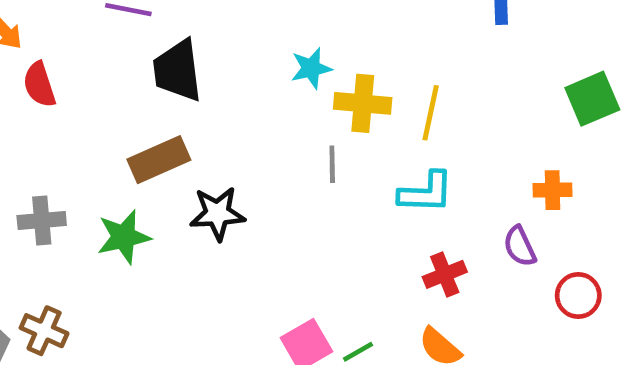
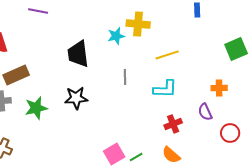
black trapezoid: (178, 71) -> (78, 54), moved
yellow cross: (363, 103) -> (138, 24), moved
yellow line: (431, 113) -> (167, 55), turned 60
brown rectangle: (159, 160) -> (16, 75), moved

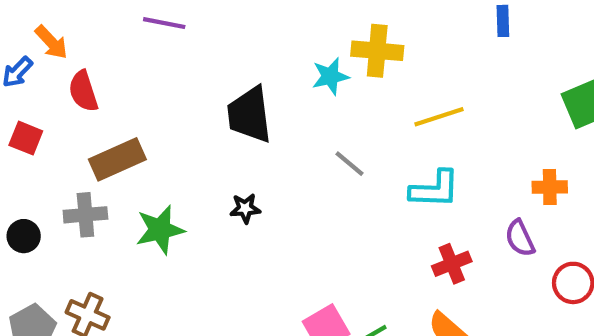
gray line: (125, 77) -> (350, 164), turned -49
black star: (76, 98) -> (245, 208), size x0.6

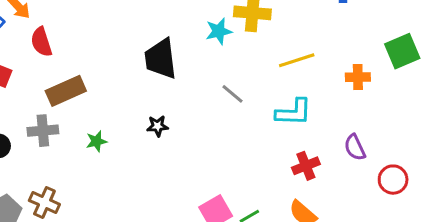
orange cross: (550, 187) -> (358, 77), moved
green star: (160, 230) -> (96, 141), size x0.6

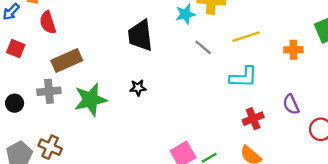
gray line: (232, 94) -> (203, 47), moved
green star: (96, 141) -> (90, 100), size x2.0

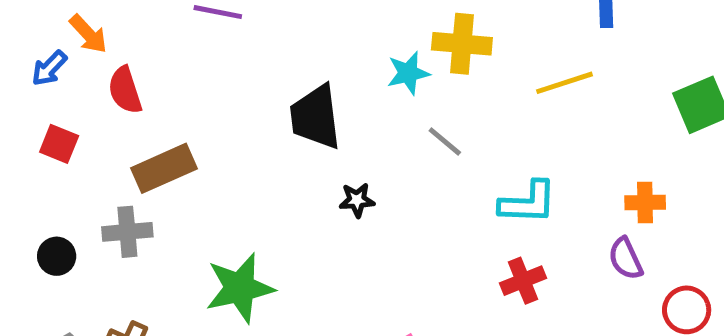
yellow line: (246, 37) -> (564, 83), moved
orange cross: (293, 50) -> (645, 203), moved
black star: (138, 88) -> (357, 200), moved
green star: (90, 100) -> (240, 288), moved
red cross: (253, 119) -> (523, 281), moved

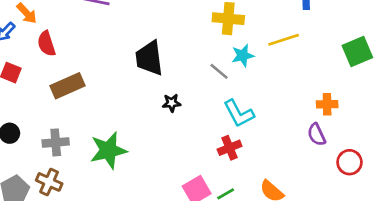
cyan star: (408, 73) -> (243, 55), moved
cyan L-shape: (528, 203) -> (239, 113), moved, turned 60
gray cross: (127, 232) -> (56, 142), moved
red cross: (523, 281) -> (230, 148), moved

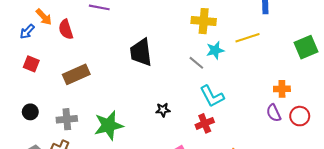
red semicircle: (46, 44) -> (66, 29), moved
black star: (172, 103) -> (163, 110), moved
red circle: (349, 162) -> (300, 116), moved

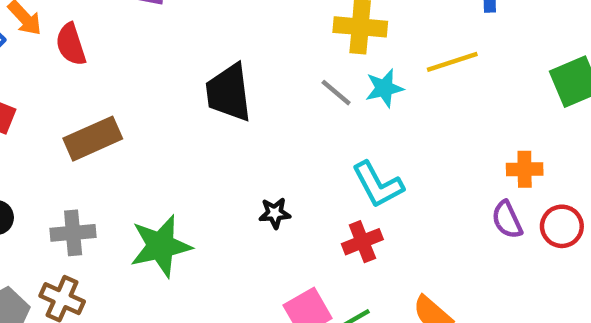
gray line: (196, 63) -> (336, 93), moved

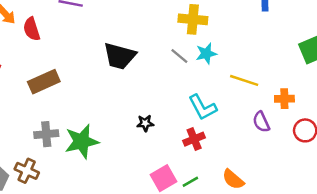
yellow line: (452, 62) -> (244, 80), moved, turned 36
black trapezoid: (229, 93) -> (120, 56), turned -68
purple semicircle: (507, 220) -> (261, 122), moved
gray cross: (73, 233) -> (46, 134), moved

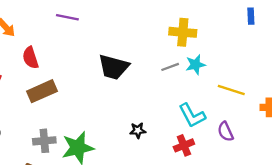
red semicircle: (32, 29) -> (30, 58), moved
gray line: (179, 56) -> (170, 67), turned -60
purple semicircle: (261, 122) -> (225, 132), moved

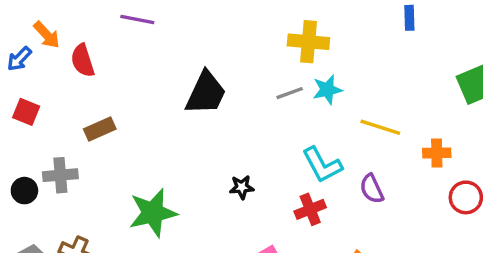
red semicircle: (30, 58) -> (83, 61), moved
black trapezoid: (114, 67) -> (206, 93), turned -80
brown rectangle: (42, 91) -> (100, 129), size x0.7
gray cross: (44, 141) -> (60, 175), moved

